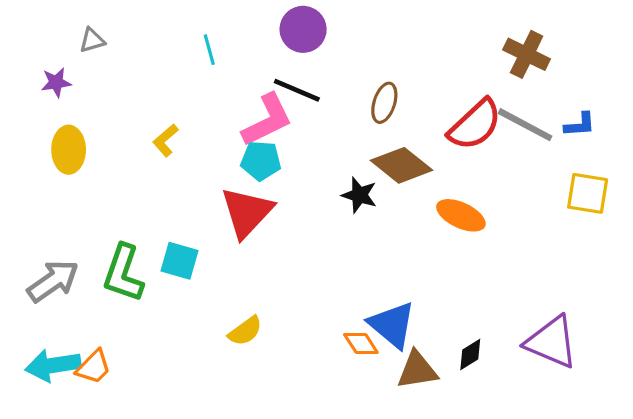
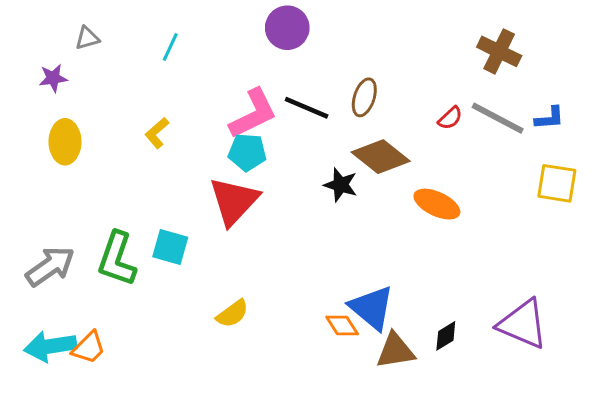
cyan line: (209, 50) -> (170, 47), moved, turned 40
black line: (297, 90) -> (307, 108), moved
red semicircle: (475, 125) -> (450, 118), size x0.5

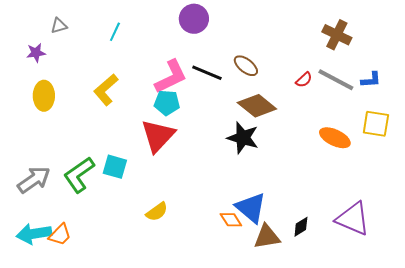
brown ellipse: (364, 97) -> (246, 66), turned -70
yellow L-shape: (157, 133) -> (106, 90), size x1.5
black star: (341, 185) -> (243, 138), moved, size x1.4
orange ellipse: (437, 204) -> (335, 138), moved
green L-shape: (117, 259) -> (79, 175), turned 36

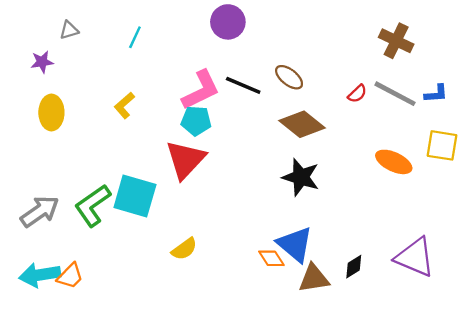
yellow L-shape: (106, 90) -> (124, 105), size x0.7
black star: (243, 138) -> (301, 177), moved
cyan square: (115, 167) -> (135, 196), size x1.5

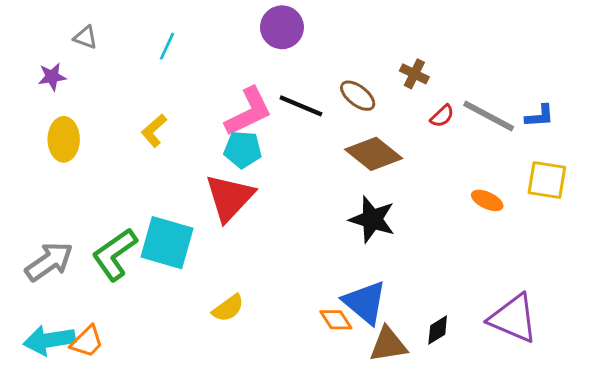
gray triangle: (69, 30) -> (86, 37), turned 36
brown cross: (396, 41) -> (414, 74), moved, size x0.7
orange ellipse: (394, 162) -> (487, 200), size x0.7

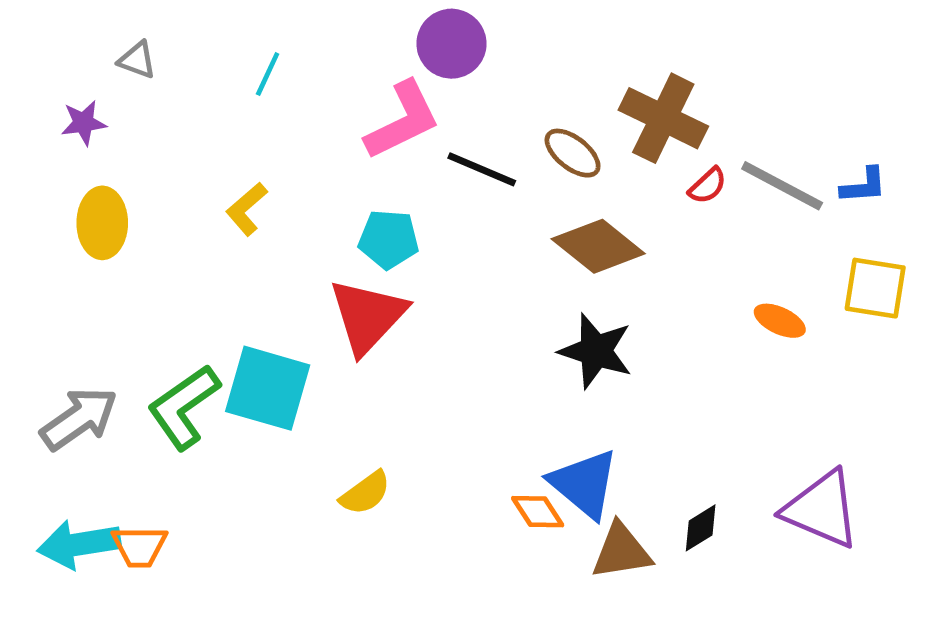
brown cross: (414, 74) -> (663, 118), size x1.8
pink L-shape: (249, 112) -> (403, 120), moved
orange trapezoid: (87, 342) -> (139, 547), turned 45

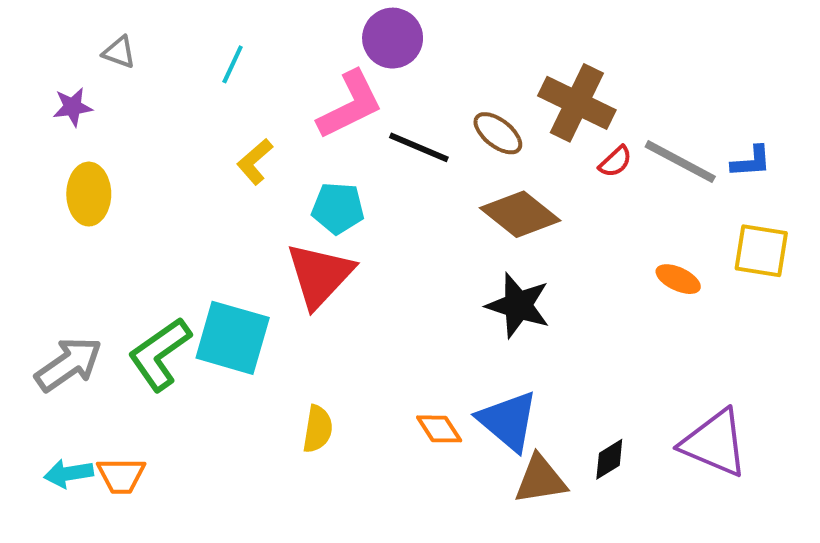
yellow L-shape: (247, 209) -> (255, 162), moved
yellow semicircle: (365, 493) -> (318, 429), turned -45
orange diamond: (538, 512) -> (439, 429), moved
cyan arrow: (79, 544) -> (69, 474), size x0.7

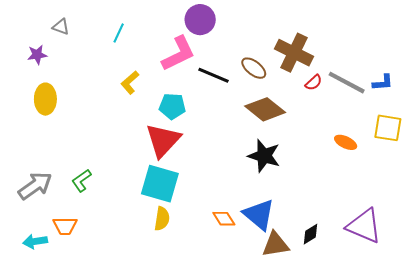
cyan square: (233, 338) -> (160, 184), moved
green L-shape: (160, 354) -> (81, 181), size x0.6
orange trapezoid: (121, 476) -> (65, 226), moved

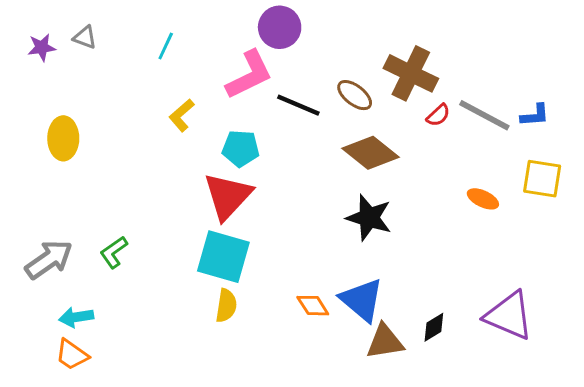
purple star: (37, 55) -> (42, 47), moved
orange trapezoid: (65, 226) -> (72, 355), moved, turned 35
cyan arrow: (35, 241) -> (76, 317), moved

